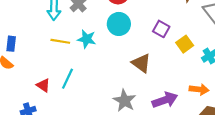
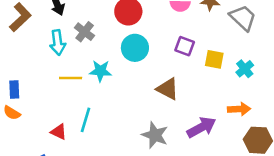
yellow square: (185, 44) -> (214, 59), turned -35

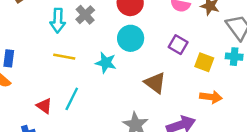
cyan cross: (245, 69) -> (234, 57), moved, turned 35
cyan star: (100, 71) -> (106, 63), moved
orange arrow: (239, 109) -> (211, 97), moved

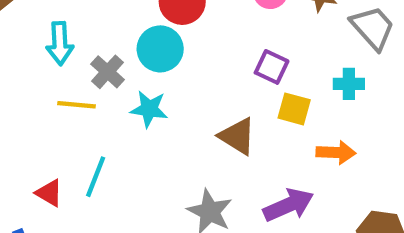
gray cross: (85, 15) -> (108, 72), moved
cyan circle: (131, 38) -> (160, 49), moved
cyan cross: (234, 57) -> (349, 84), moved
yellow square: (204, 62) -> (294, 109), moved

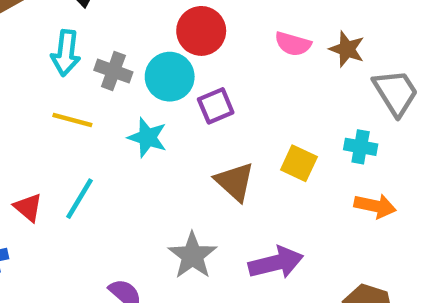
purple square: (272, 67) -> (216, 106), moved, turned 32
gray cross: (108, 72) -> (113, 71), moved, turned -32
orange arrow: (336, 152) -> (375, 206), moved

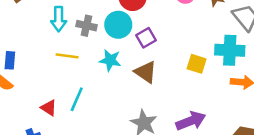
cyan cross: (361, 147) -> (230, 50), size x1.6
brown triangle: (235, 182) -> (146, 72), moved

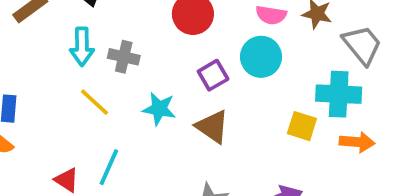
cyan circle: (118, 25) -> (261, 57), moved
yellow line: (67, 56) -> (94, 102), turned 35
yellow square: (197, 64) -> (302, 126), moved

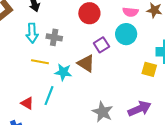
yellow line: (94, 102) -> (40, 62), turned -30
cyan star: (159, 109) -> (63, 72), moved
brown triangle: (212, 127) -> (86, 63), moved

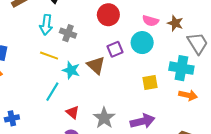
yellow square: (149, 69) -> (150, 82), moved, turned -35
red triangle: (27, 103) -> (72, 112), moved

